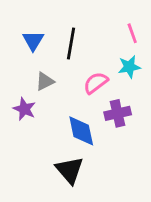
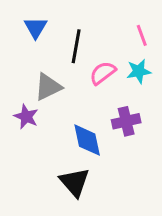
blue triangle: (33, 41) -> (36, 28), moved
gray triangle: (45, 81) -> (48, 87), size x1.4
pink semicircle: (96, 83) -> (103, 73), moved

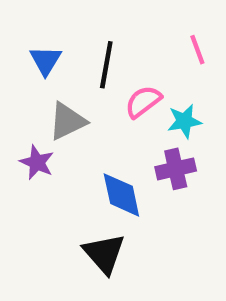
blue triangle: (36, 28) -> (46, 60), moved
cyan star: (139, 71) -> (184, 121), moved

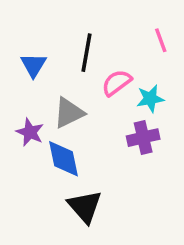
blue triangle: (46, 60) -> (33, 65), moved
gray triangle: (67, 121) -> (69, 113), moved
blue diamond: (121, 195) -> (64, 159), moved

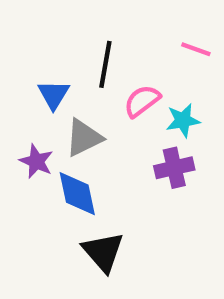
pink line: (161, 40) -> (196, 49), turned -50
blue triangle: (33, 65) -> (54, 95), moved

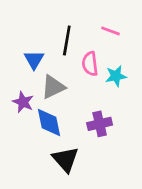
pink line: (196, 49) -> (110, 31), moved
pink semicircle: (142, 101) -> (90, 64), turned -60
purple cross: (174, 168) -> (100, 124), moved

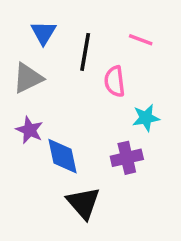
blue triangle: (34, 60) -> (43, 33), moved
cyan star: (116, 76) -> (146, 118), moved
gray triangle: (53, 87) -> (28, 78), moved

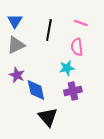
blue triangle: (43, 33) -> (15, 21), moved
pink semicircle: (115, 81) -> (77, 47), moved
cyan star: (146, 118) -> (67, 68), moved

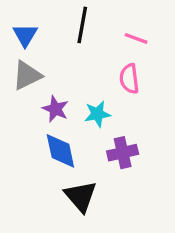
black line: (49, 30) -> (82, 25), moved
cyan star: (67, 68) -> (97, 114), moved
purple star: (17, 75) -> (55, 109), moved

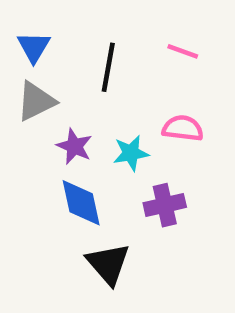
black line: (82, 25) -> (108, 67), moved
pink semicircle: (129, 79) -> (183, 128), moved, turned 104

